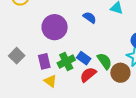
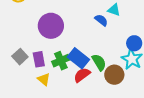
blue semicircle: (90, 17) -> (101, 20), moved
gray square: (17, 56) -> (20, 57), moved
blue rectangle: (84, 58) -> (78, 58), size x1.5

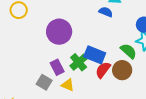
gray square: (20, 57) -> (44, 82), moved
green semicircle: (99, 62) -> (129, 51), moved
brown circle: (114, 75) -> (122, 70), moved

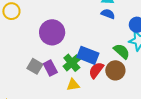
blue semicircle: (106, 12) -> (108, 14), moved
gray square: (44, 82) -> (35, 66), moved
yellow triangle: (68, 85) -> (73, 85), moved, turned -32

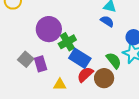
green cross: (72, 63) -> (67, 42), moved

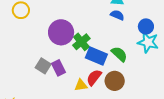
green semicircle: (114, 60) -> (119, 54), moved
red semicircle: (85, 74) -> (94, 77), moved
brown circle: (104, 78) -> (115, 81), moved

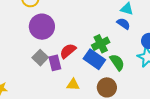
purple circle: (61, 32) -> (42, 27), moved
green cross: (81, 42) -> (101, 44), moved
red semicircle: (94, 77) -> (68, 51), moved

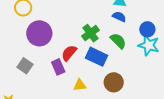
green cross: (101, 44) -> (90, 33), moved
gray square: (40, 58) -> (25, 66), moved
green semicircle: (117, 62) -> (118, 41), moved

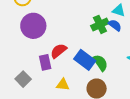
green cross: (90, 33) -> (100, 24), moved
green semicircle: (118, 41) -> (101, 63), moved
gray square: (25, 66) -> (23, 79), moved

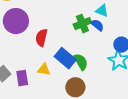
red semicircle: (59, 51) -> (41, 38), moved, turned -42
purple rectangle: (45, 62) -> (22, 78), moved
yellow triangle: (63, 85) -> (44, 70), moved

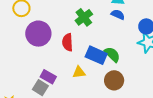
green cross: (82, 24) -> (84, 17), moved
purple rectangle: (22, 78) -> (48, 77), moved, turned -35

